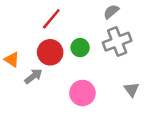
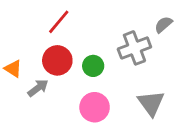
gray semicircle: (111, 12) -> (163, 25), moved
green circle: (80, 48) -> (93, 66), moved
gray triangle: (132, 89) -> (151, 103), size x1.5

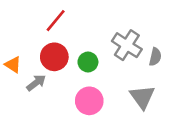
gray semicircle: (163, 25) -> (155, 57), moved, turned 144
gray cross: (134, 48) -> (127, 45), turned -36

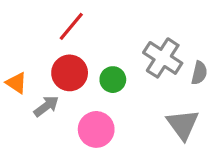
pink circle: (89, 101) -> (96, 129), moved

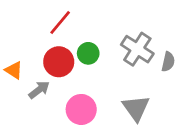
green circle: (113, 80) -> (88, 53), moved
gray triangle: (183, 124) -> (136, 108), moved

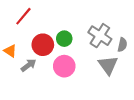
red line: (60, 22) -> (23, 16), moved
gray triangle: (136, 108) -> (108, 65), moved
pink circle: (81, 109) -> (64, 66), moved

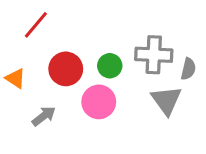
gray cross: (100, 36) -> (154, 55), turned -30
green circle: (64, 39) -> (110, 66), moved
gray arrow: (29, 65) -> (44, 116), moved

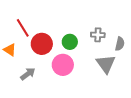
red line: (36, 25) -> (23, 28), moved, turned -72
gray cross: (154, 55) -> (98, 35), size x0.6

